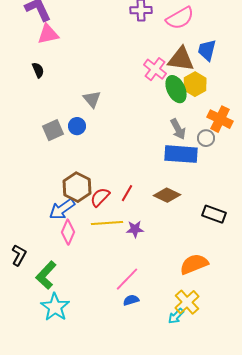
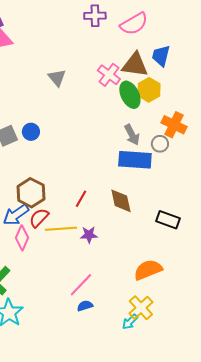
gray triangle: (92, 99) -> (57, 78), moved
brown diamond: (167, 195) -> (121, 201), turned 52
red semicircle: (100, 197) -> (39, 218), moved

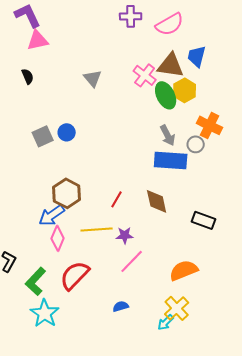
red semicircle: (39, 218) -> (75, 275), moved, size x1.5
pink line: (81, 285) -> (132, 261), moved

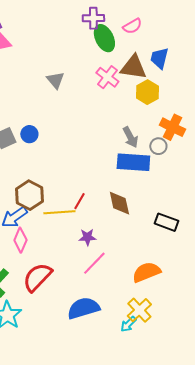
pink semicircle: (170, 24) -> (132, 26), size x0.7
green ellipse: (166, 95) -> (104, 38), moved
yellow line: (97, 229) -> (59, 212), moved
blue semicircle: (121, 306) -> (83, 308), size x2.0

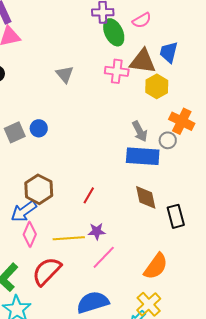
pink cross: (107, 77) -> (117, 71), turned -30
brown diamond: (119, 203) -> (146, 197), moved
yellow line: (59, 212) -> (69, 238), moved
black rectangle: (166, 222) -> (176, 216), turned 55
orange semicircle: (146, 272) -> (156, 266), turned 148

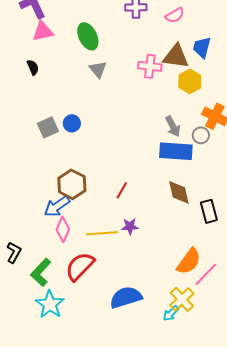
green ellipse: (114, 32) -> (88, 36), moved
pink line: (104, 257) -> (206, 274), moved

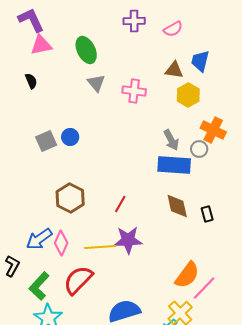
brown triangle: (176, 56) -> (174, 70), size x0.7
pink cross: (150, 66) -> (134, 91), moved
blue arrow: (57, 206) -> (39, 239), moved
black rectangle: (209, 211) -> (207, 214), moved, size x0.7
purple star: (130, 226) -> (128, 240), size x1.6

